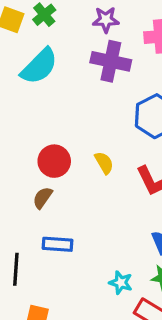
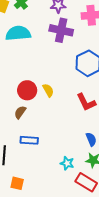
cyan semicircle: (39, 66) -> (18, 33), turned -140
yellow semicircle: (104, 163) -> (48, 90), moved

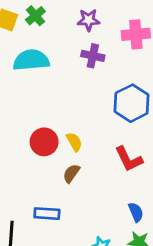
purple cross: (61, 30) -> (93, 56), size x0.7
brown semicircle: (20, 112) -> (71, 173), moved

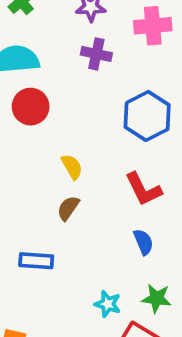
red circle: (44, 142) -> (31, 107), moved
blue semicircle: (136, 212) -> (143, 242), moved

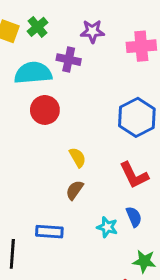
purple cross: (96, 54) -> (69, 60), moved
cyan star: (108, 304) -> (107, 227), moved

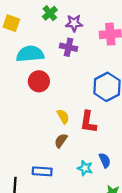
green cross: (37, 27) -> (50, 13), moved
purple cross: (69, 60) -> (69, 47), moved
red L-shape: (134, 175) -> (88, 122), moved, turned 35

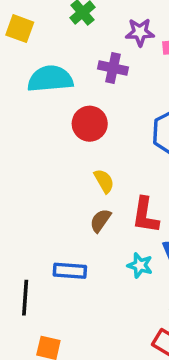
purple star: (74, 23) -> (140, 32), moved
red circle: (39, 81) -> (90, 124), moved
red L-shape: (88, 122) -> (145, 215), moved

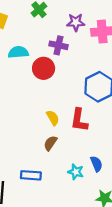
cyan semicircle: (50, 79) -> (18, 52), size x0.7
red circle: (90, 124) -> (44, 68), moved
red L-shape: (145, 215) -> (79, 120), moved

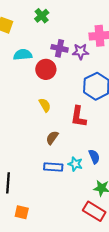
purple star: (76, 22) -> (81, 51), moved
yellow semicircle: (53, 118) -> (45, 105), moved
blue rectangle: (31, 175) -> (53, 167), moved

